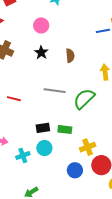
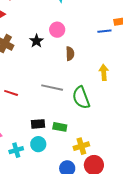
pink circle: (41, 25) -> (57, 30), moved
black star: (41, 53) -> (36, 41), moved
green semicircle: (84, 99) -> (81, 98), turned -70

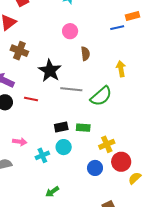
black star: (36, 41) -> (50, 71), moved, size x1.6
green semicircle: (81, 98) -> (101, 96), turned -105

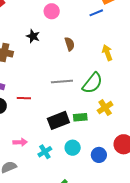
pink circle: (70, 31) -> (52, 11), moved
black star: (50, 71) -> (33, 36), moved, size x0.6
black rectangle: (61, 127) -> (58, 120), size x1.5
yellow cross: (107, 144) -> (105, 108), moved
cyan circle: (64, 147) -> (73, 148), moved

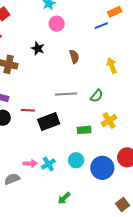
green semicircle: (92, 83) -> (97, 96), size x0.6
black rectangle: (58, 120) -> (49, 122), moved
pink arrow: (20, 142) -> (30, 163), moved
blue circle: (99, 155) -> (102, 168), size x1.5

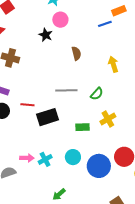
black star: (38, 48) -> (46, 35), moved

